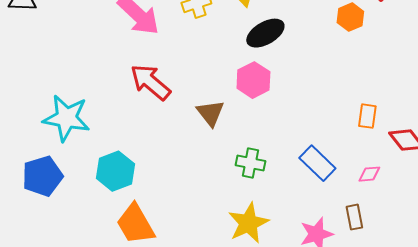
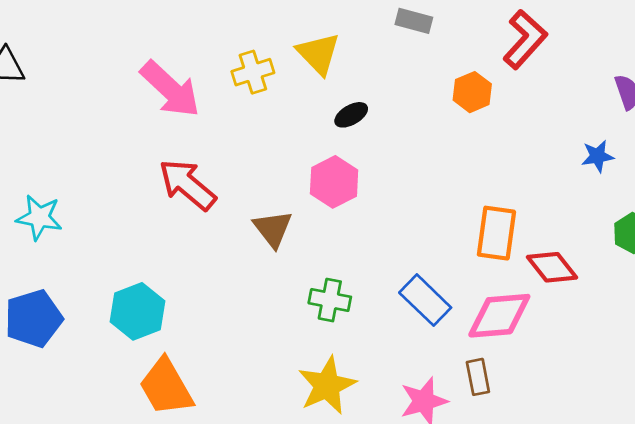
black ellipse: (265, 33) -> (351, 115), size x0.6
orange rectangle: (367, 116) -> (496, 233), size x1.5
cyan star: (66, 118) -> (39, 217), moved, size x0.7
pink diamond: (369, 174) -> (499, 316), size x2.0

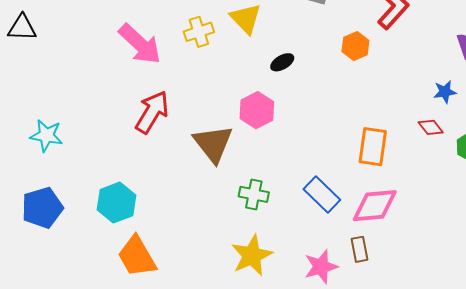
black ellipse: (351, 115) -> (282, 62), moved
red arrow: (187, 185) -> (152, 112), turned 81
brown triangle: (273, 229) -> (213, 144), size x1.4
red diamond: (552, 267) -> (431, 127), moved, size x0.7

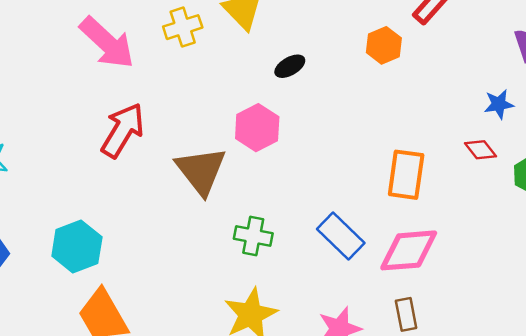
brown rectangle: (359, 249) -> (406, 314), moved

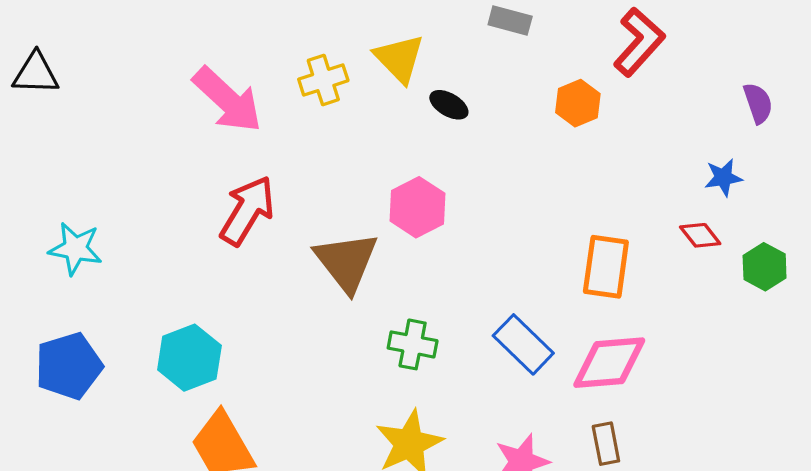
black ellipse: (290, 66) -> (449, 105), moved, turned 60

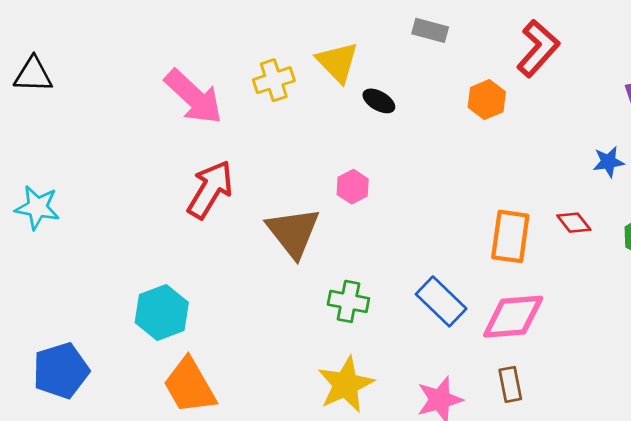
pink hexagon: (418, 207) -> (353, 187), size x0.7
red diamond: (700, 235) -> (574, 223), moved
cyan star: (75, 249) -> (37, 207), moved
blue pentagon: (69, 366) -> (61, 371), moved

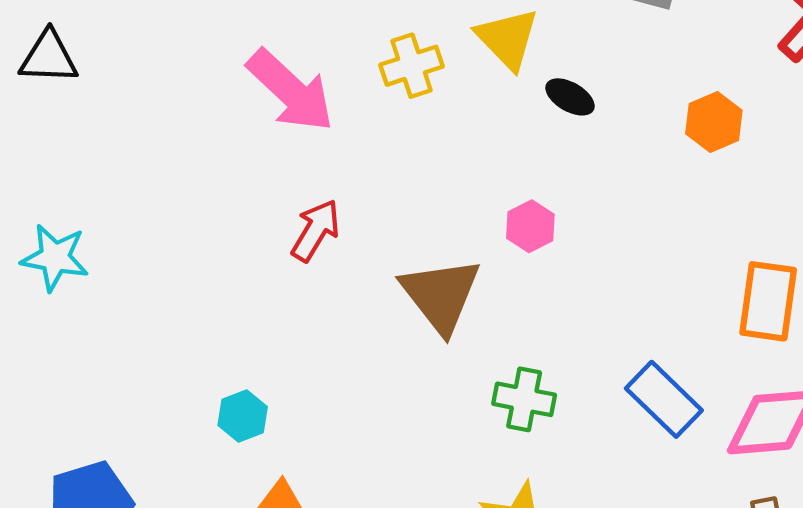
orange hexagon: (487, 100) -> (714, 122), moved
red arrow: (210, 189) -> (316, 230), size x0.7
cyan hexagon: (162, 313) -> (243, 416), size x0.6

